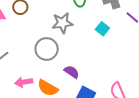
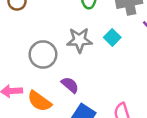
gray star: (62, 23) -> (79, 40), moved

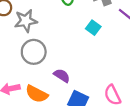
gray star: (79, 40) -> (26, 21), moved

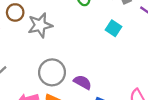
gray circle: (34, 52) -> (52, 72), moved

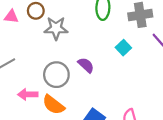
purple semicircle: (83, 82) -> (86, 65), moved

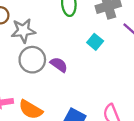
gray circle: (56, 75) -> (32, 60), moved

